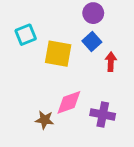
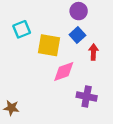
pink diamond: (69, 102) -> (64, 71), moved
brown star: (45, 120) -> (11, 108), moved

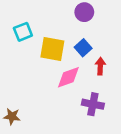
blue square: (77, 35) -> (83, 48), moved
red arrow: (93, 52) -> (100, 66), moved

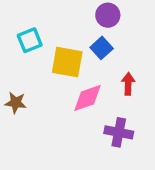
blue square: (83, 48) -> (102, 48), moved
brown star: (12, 116) -> (16, 103), moved

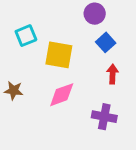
blue square: (102, 48) -> (106, 42), moved
pink diamond: (88, 98) -> (62, 95), moved

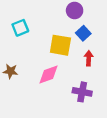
yellow square: (59, 55) -> (60, 45), moved

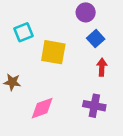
yellow square: (60, 45) -> (53, 52), moved
pink diamond: (49, 75) -> (42, 108), moved

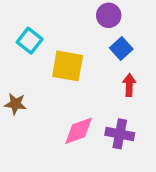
cyan square: (23, 32) -> (30, 41), turned -30
pink diamond: (42, 108) -> (79, 131), moved

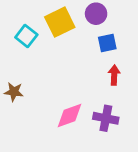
blue square: (121, 49) -> (107, 43), turned 30
yellow square: (68, 66) -> (60, 22), moved, turned -36

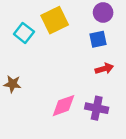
purple circle: (96, 14) -> (103, 12), moved
red arrow: (114, 75) -> (104, 69), turned 72

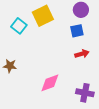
purple cross: (97, 108) -> (85, 93), moved

